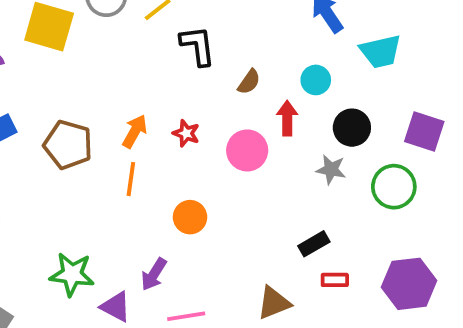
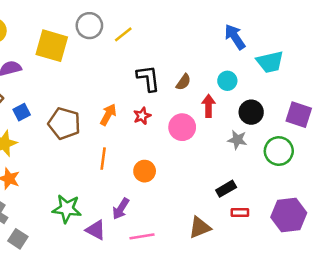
black L-shape: (198, 46) -> (148, 78), moved
red star: (186, 133) -> (142, 116), turned 30
orange line: (131, 179) -> (103, 159), moved

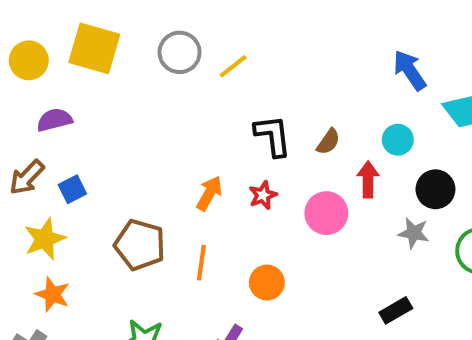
yellow square: (52, 46) -> (94, 48), moved
brown pentagon: (64, 123) -> (140, 245), moved

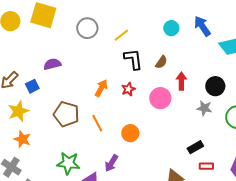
gray circle: (180, 52) -> (87, 28), moved
yellow line: (233, 66) -> (121, 35), moved
purple semicircle: (55, 120) -> (52, 64), moved
cyan circle: (398, 140) -> (171, 28), moved
orange line: (201, 263) -> (97, 123), turned -36

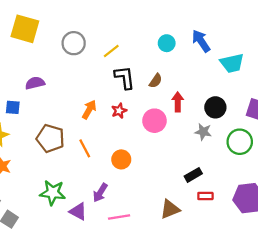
blue square: (32, 86) -> (13, 107), turned 32

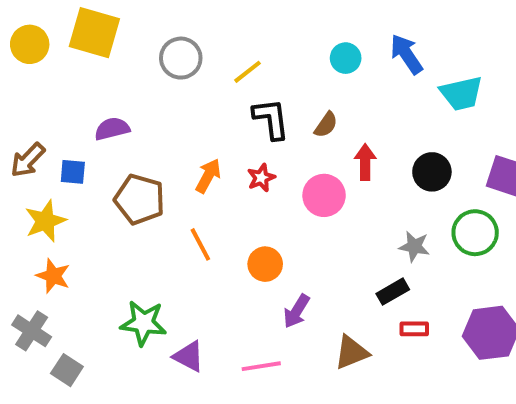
gray star: (203, 132) -> (414, 246), moved
brown pentagon: (50, 138) -> (140, 199), moved
purple arrow: (100, 193) -> (297, 311), moved

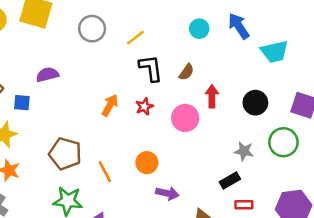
brown pentagon: (140, 199) -> (65, 154), moved
orange line: (200, 244) -> (105, 172), moved
purple arrow: (297, 311) -> (167, 193), turned -110

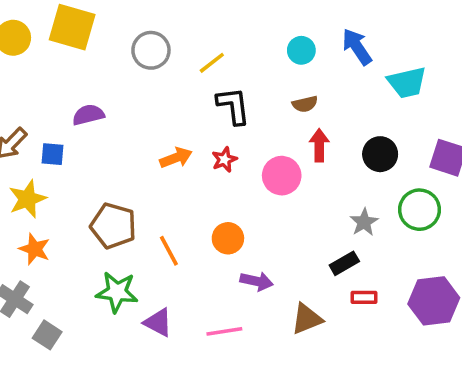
brown semicircle: (186, 72) -> (305, 104), moved, turned 42
orange arrow: (110, 105) -> (176, 158), turned 40
gray star: (244, 151) -> (364, 222), turned 30

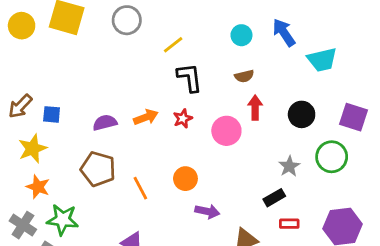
gray circle: (151, 50) -> (127, 20), moved
purple semicircle: (88, 115) -> (105, 123), moved
green star: (117, 292) -> (63, 220), moved

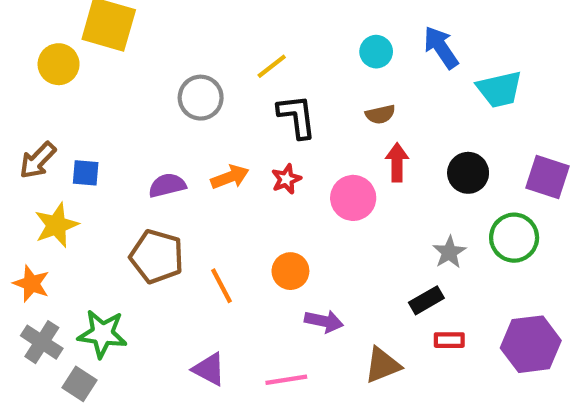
gray circle: (127, 20) -> (201, 98), moved
yellow circle: (22, 26) -> (59, 64), moved
orange star: (38, 187) -> (31, 284), moved

